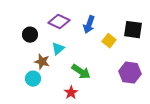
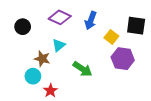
black circle: (30, 35) -> (23, 27), moved
purple hexagon: (130, 73) -> (123, 59), moved
red star: (71, 93) -> (50, 91), moved

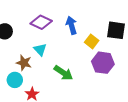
blue arrow: (91, 20) -> (71, 25), turned 144
cyan triangle: (59, 45) -> (40, 50), turned -32

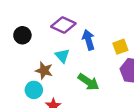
blue arrow: (71, 25) -> (88, 40), moved
yellow square: (92, 41) -> (120, 47), turned 32

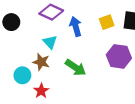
yellow square: (120, 47) -> (107, 22), moved
brown star: (44, 71) -> (41, 62), moved

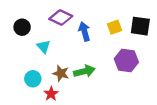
cyan triangle: (50, 42) -> (44, 47), moved
brown star: (41, 62) -> (61, 73), moved
green arrow: (76, 68) -> (84, 71), turned -48

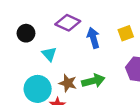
cyan circle: (33, 79) -> (38, 89), size x1.5

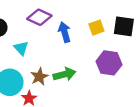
brown star: (68, 83) -> (39, 77), turned 30

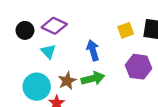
purple diamond: (39, 17) -> (54, 26), moved
blue arrow: (64, 32) -> (93, 50), moved

